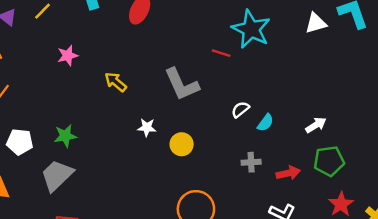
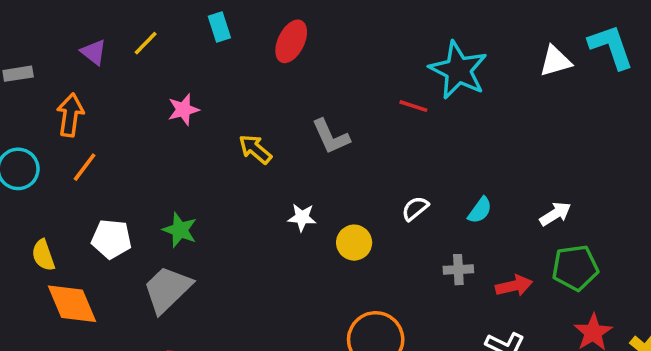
gray L-shape: (182, 84) -> (331, 137), moved, size x0.7
white semicircle: (240, 109) -> (415, 208), moved
green star: (65, 136) -> (180, 230), turned 30

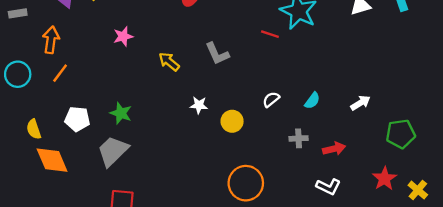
green pentagon: (575, 268) -> (401, 134), moved

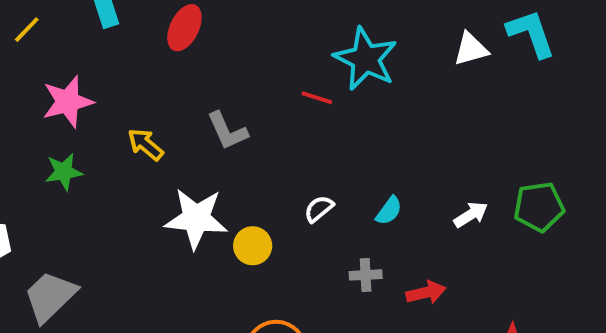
pink star: (123, 36) -> (68, 102), size x1.5
white star: (199, 105) -> (196, 218), size x2.0
green star: (121, 113) -> (64, 172), moved, turned -30
green pentagon: (401, 134) -> (539, 207), moved

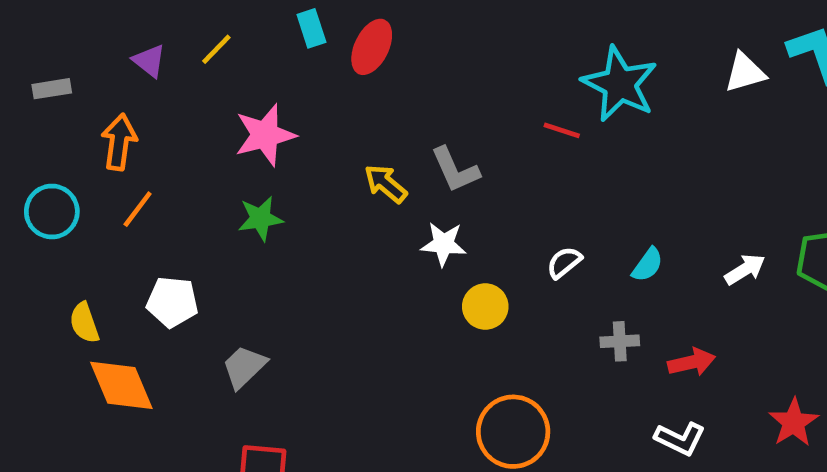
red ellipse: (184, 28) -> (372, 47), moved
yellow arrow: (146, 144) -> (386, 184), moved
white star: (196, 218) -> (444, 244), moved, size x0.6
gray trapezoid: (50, 296) -> (244, 367), size x0.7

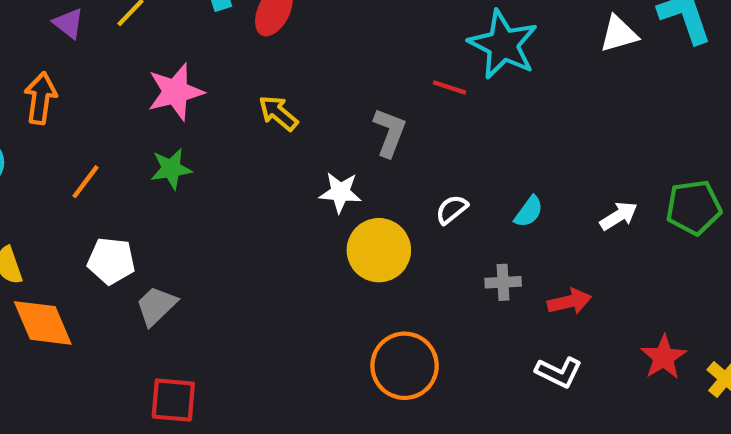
gray L-shape: (455, 170) -> (390, 132), moved, turned -135
yellow arrow: (386, 184) -> (278, 113), moved
orange line: (138, 209) -> (86, 182), moved
white pentagon: (172, 302) -> (111, 261), moved
yellow circle: (485, 307) -> (379, 250), size x1.5

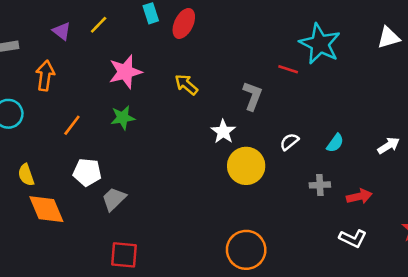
white star: (340, 192) -> (223, 132), turned 30
orange circle: (405, 366) -> (246, 250), moved

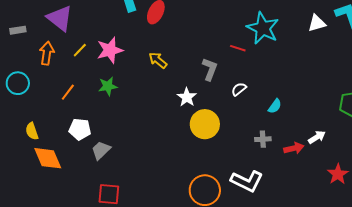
yellow line: (99, 25) -> (80, 50), moved
purple triangle: (62, 31) -> (60, 18), size x1.8
white semicircle: (289, 142) -> (239, 89), moved
white arrow: (389, 146) -> (317, 137), moved
white L-shape: (353, 238) -> (247, 181), moved, size x1.5

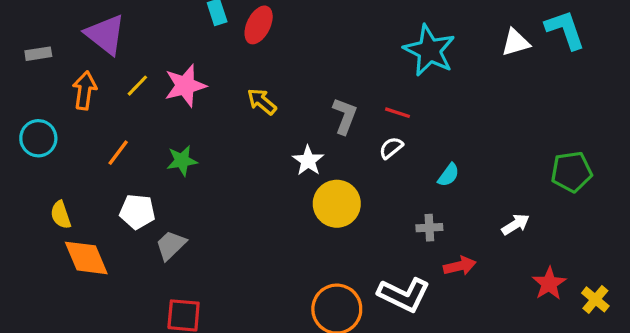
red line: (238, 48) -> (397, 113), moved
green star: (108, 86) -> (182, 161), moved
red arrow: (294, 148) -> (460, 266), moved

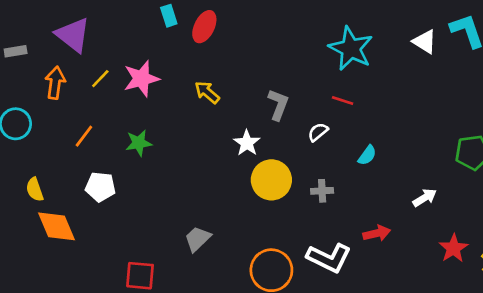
white triangle: (516, 42) -> (425, 42), turned 48
red line: (397, 113) -> (343, 101), moved
gray cross: (429, 228) -> (322, 191), moved
gray trapezoid: (171, 245) -> (198, 239), moved

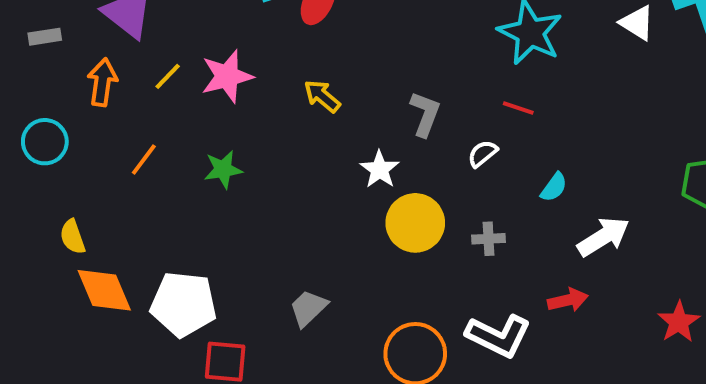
white pentagon: (100, 187) -> (183, 304), moved, size x1.5
white arrow: (425, 198) -> (603, 237), moved, size x1.5

